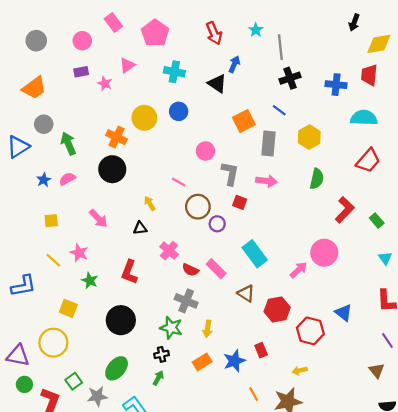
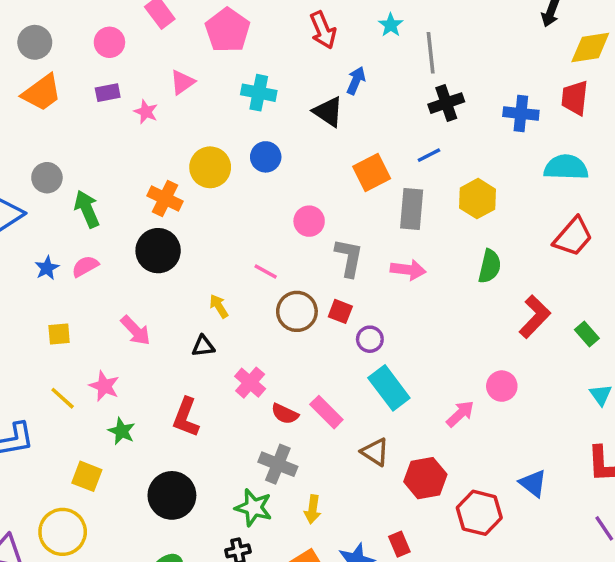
orange trapezoid: (34, 88) -> (42, 93), moved
blue line: (279, 110) -> (429, 155), turned -64
red square: (240, 202) -> (340, 311), moved
purple circle: (217, 224) -> (370, 339), moved
pink circle: (324, 253) -> (502, 386), size x0.7

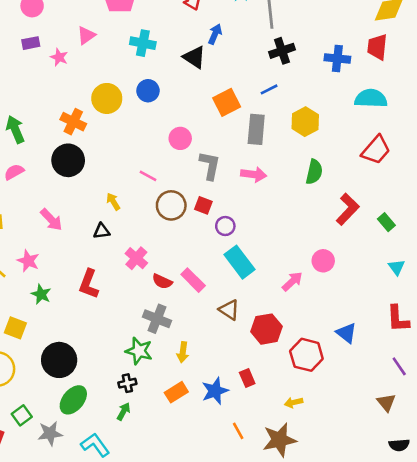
black circle: (172, 495) -> (59, 360), moved

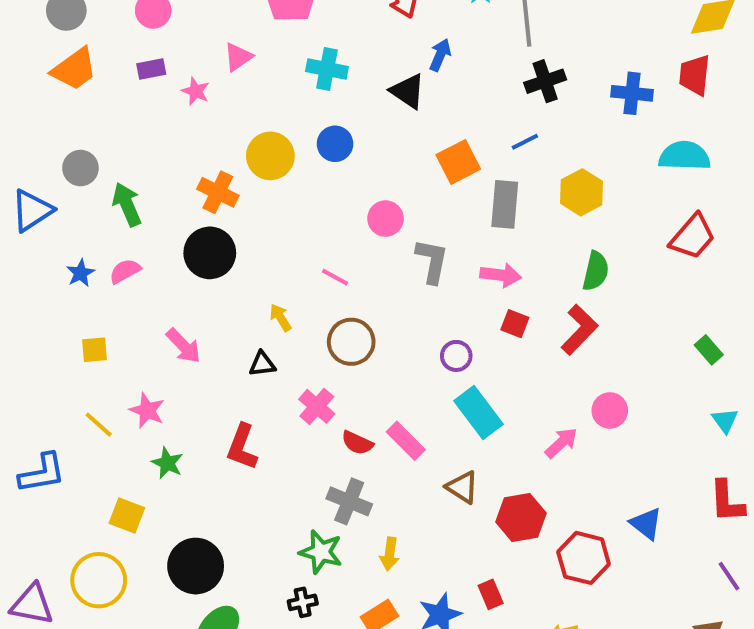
brown circle: (171, 205) -> (351, 342), moved
red square: (203, 205) -> (515, 324), moved
red L-shape: (348, 209) -> (579, 330), moved

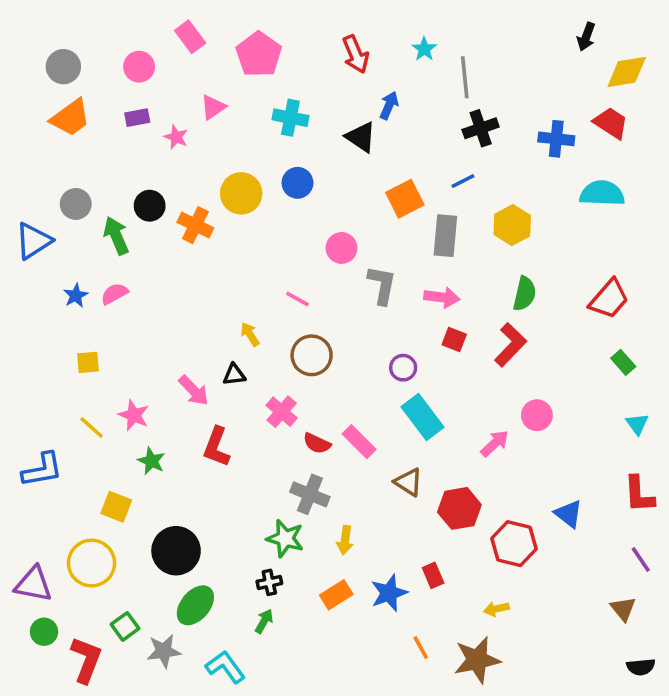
red trapezoid: (695, 75) -> (611, 123), turned 117
red trapezoid: (693, 237) -> (609, 299), moved
black circle: (210, 253) -> (150, 206), moved, size x0.7
pink arrow: (183, 346) -> (194, 391), moved

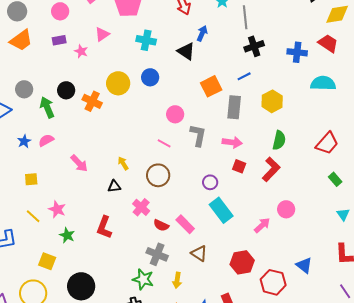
pink line: (297, 299) -> (164, 143), moved
pink arrow: (194, 391) -> (79, 163), moved
brown triangle: (408, 482) -> (199, 253), moved

